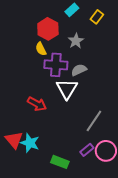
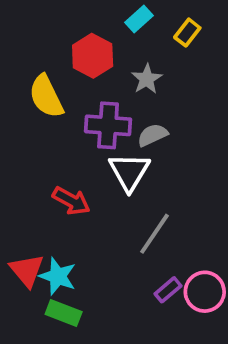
yellow semicircle: (41, 49) -> (46, 96), moved, size x1.6
gray line: (94, 121) -> (154, 234), moved
green rectangle: (60, 162) -> (64, 313), moved

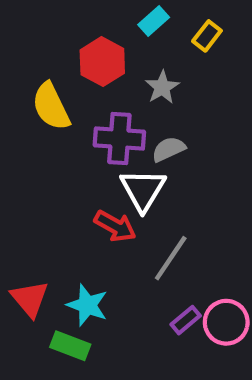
red arrow: (71, 201) -> (115, 226), moved
cyan star: (58, 276) -> (87, 305), moved

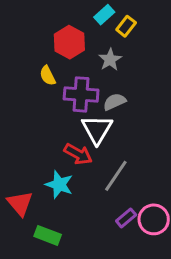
yellow rectangle: (207, 36) -> (126, 26), moved
yellow semicircle: (51, 106) -> (48, 76), moved, size x0.6
cyan star: (87, 305) -> (59, 185), moved

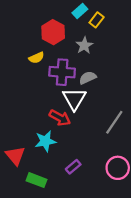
yellow semicircle: (48, 76) -> (36, 58), turned -88
gray line: (116, 176) -> (114, 122), moved
cyan star: (59, 185) -> (45, 141), turned -30
purple rectangle: (126, 218) -> (73, 167), moved

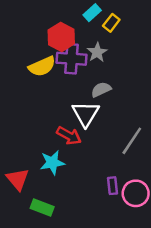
yellow semicircle: (36, 58) -> (42, 66), size x1.5
purple cross: (62, 72) -> (72, 59), moved
purple rectangle: (73, 167) -> (113, 186), moved, turned -56

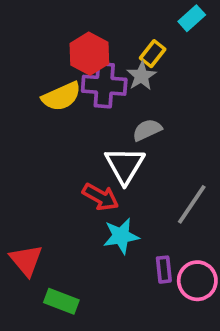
cyan rectangle: (92, 13) -> (192, 18), moved
yellow rectangle: (111, 23) -> (153, 54), moved
cyan star: (52, 163) -> (121, 236), moved

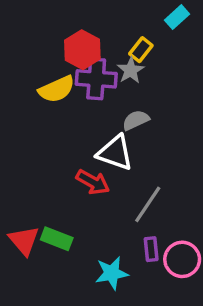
white triangle: (125, 165) -> (115, 153), turned -42
gray line: (192, 204) -> (148, 204), moved
cyan star: (121, 236) -> (112, 273), moved
green rectangle: (61, 301) -> (57, 239), moved

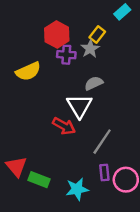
purple cross: (96, 79) -> (66, 55), size x0.7
yellow semicircle: (57, 89) -> (28, 71), moved
white triangle: (115, 153) -> (79, 106), turned 40
green rectangle: (57, 239) -> (39, 180), moved

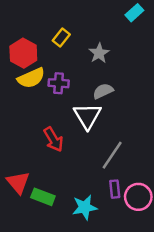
red hexagon: (57, 34) -> (23, 53), moved
yellow rectangle: (97, 34) -> (61, 37), moved
purple cross: (66, 55) -> (59, 83), moved
red arrow: (64, 126) -> (53, 139), moved, turned 30

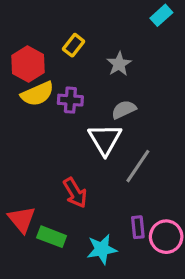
red arrow: (53, 139) -> (75, 193), moved
gray line: (112, 155) -> (138, 166), moved

